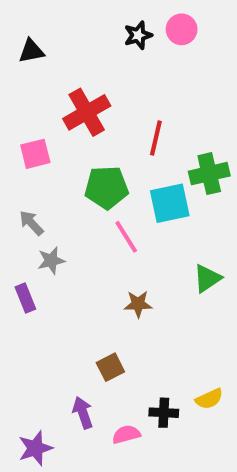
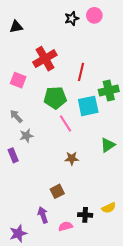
pink square: (35, 154) -> (18, 80), turned 35

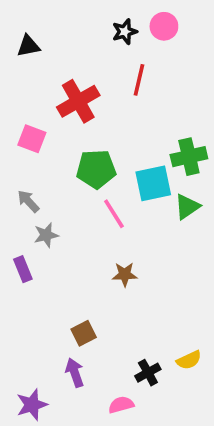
red line: (81, 72) -> (139, 80), moved
green triangle: (108, 145) -> (187, 207), moved
brown square: (57, 191) -> (84, 333), moved
black cross: (85, 215) -> (148, 373), turned -32
pink semicircle: (66, 226) -> (121, 405), moved

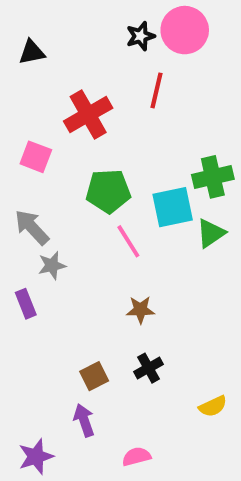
pink circle: (164, 26) -> (185, 30), size x1.5
gray arrow: (28, 201) -> (32, 227), size x1.4
black cross: (148, 373) -> (148, 368), moved

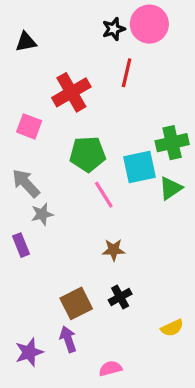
brown square: (94, 376) -> (76, 303), size x1.4
purple star: (36, 457) -> (29, 352), moved

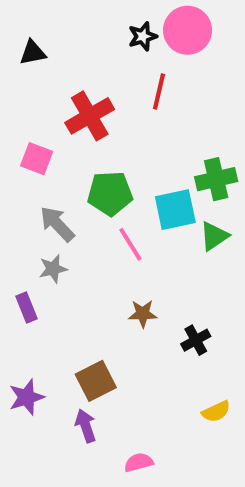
gray arrow: (26, 183) -> (57, 224), moved
black cross: (120, 297) -> (196, 340), moved
purple star: (29, 352) -> (27, 397), moved

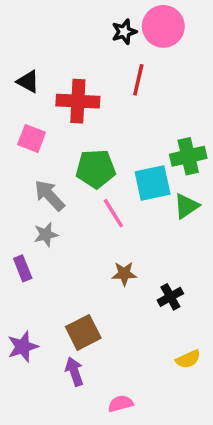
black triangle: (33, 53) -> (28, 82), moved, turned 40
red cross: (90, 116) -> (78, 101), turned 33

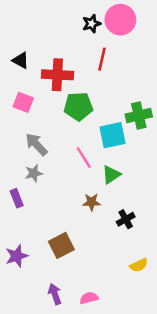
green pentagon: (96, 169) -> (78, 106), moved
green triangle: (186, 206) -> (111, 175), moved
purple arrow: (74, 372) -> (55, 294), moved

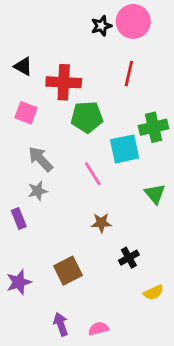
red line: (102, 59) -> (129, 74), moved
green triangle: (111, 175) -> (155, 194), moved, turned -36
black cross: (126, 219) -> (129, 258), moved

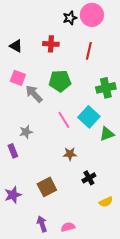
red cross: (64, 82) -> (51, 44), moved, size x0.7
cyan square: (125, 149) -> (89, 117), moved, turned -35
gray arrow: (41, 159) -> (34, 94), moved
green triangle: (155, 194) -> (107, 134), turned 49

